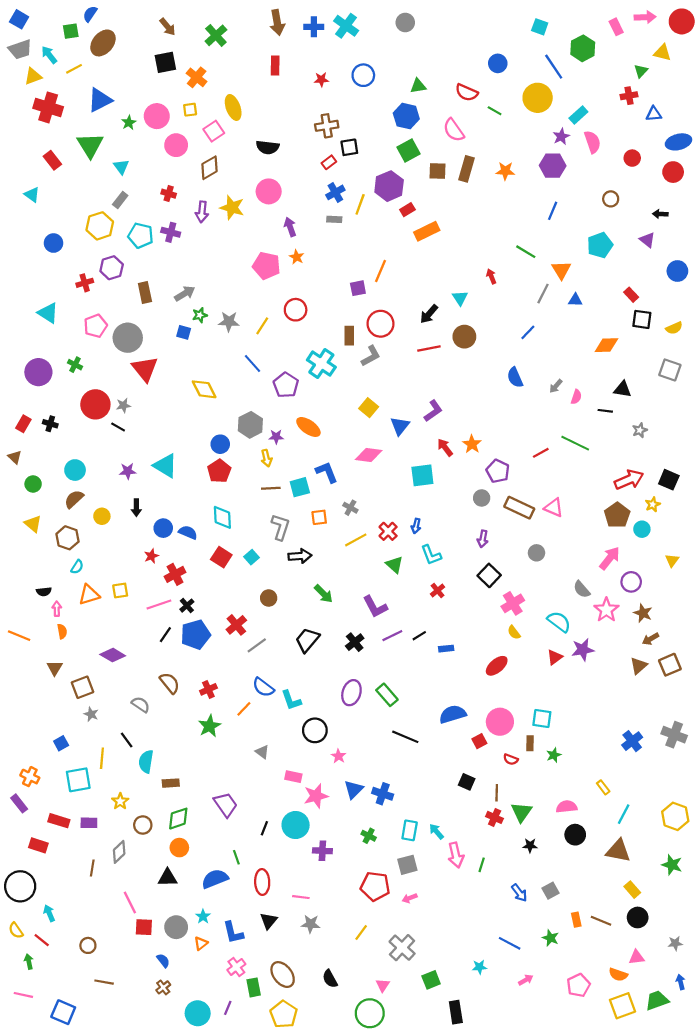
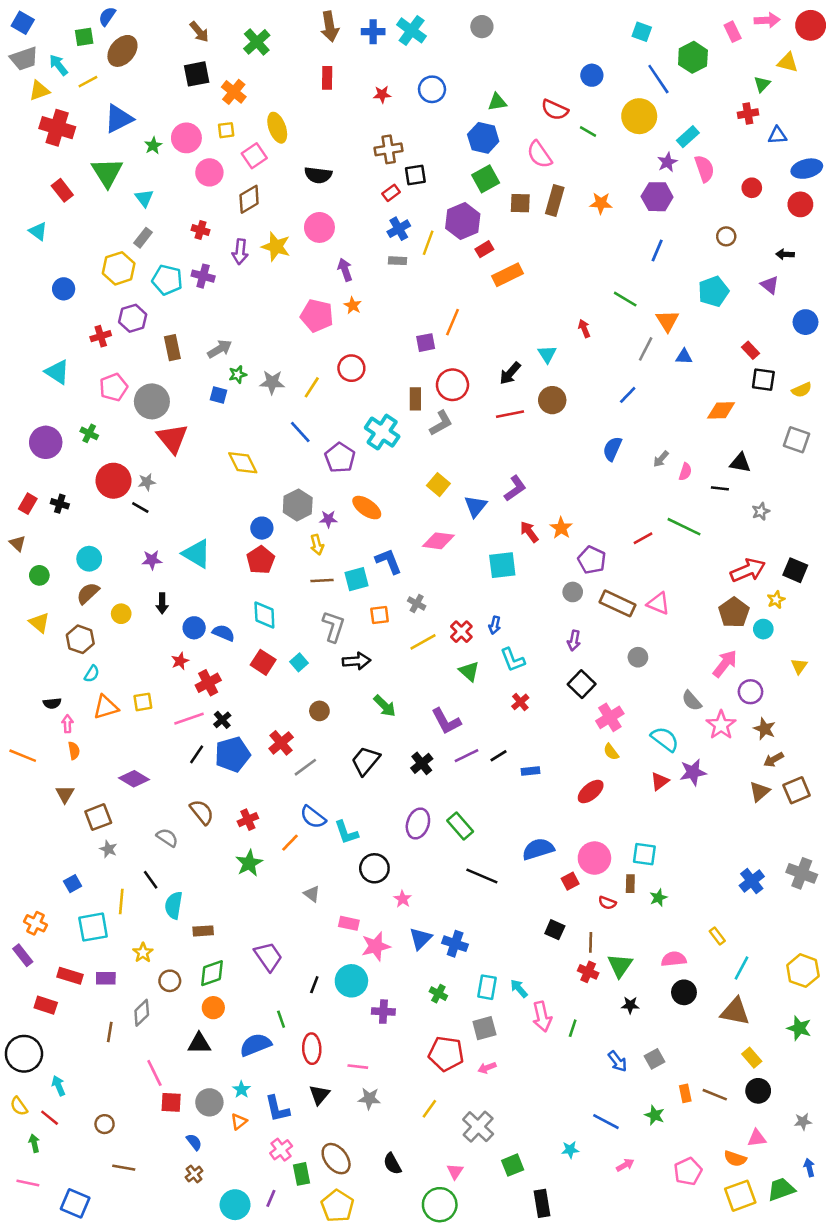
blue semicircle: (515, 377) -> (612, 449), turned 48

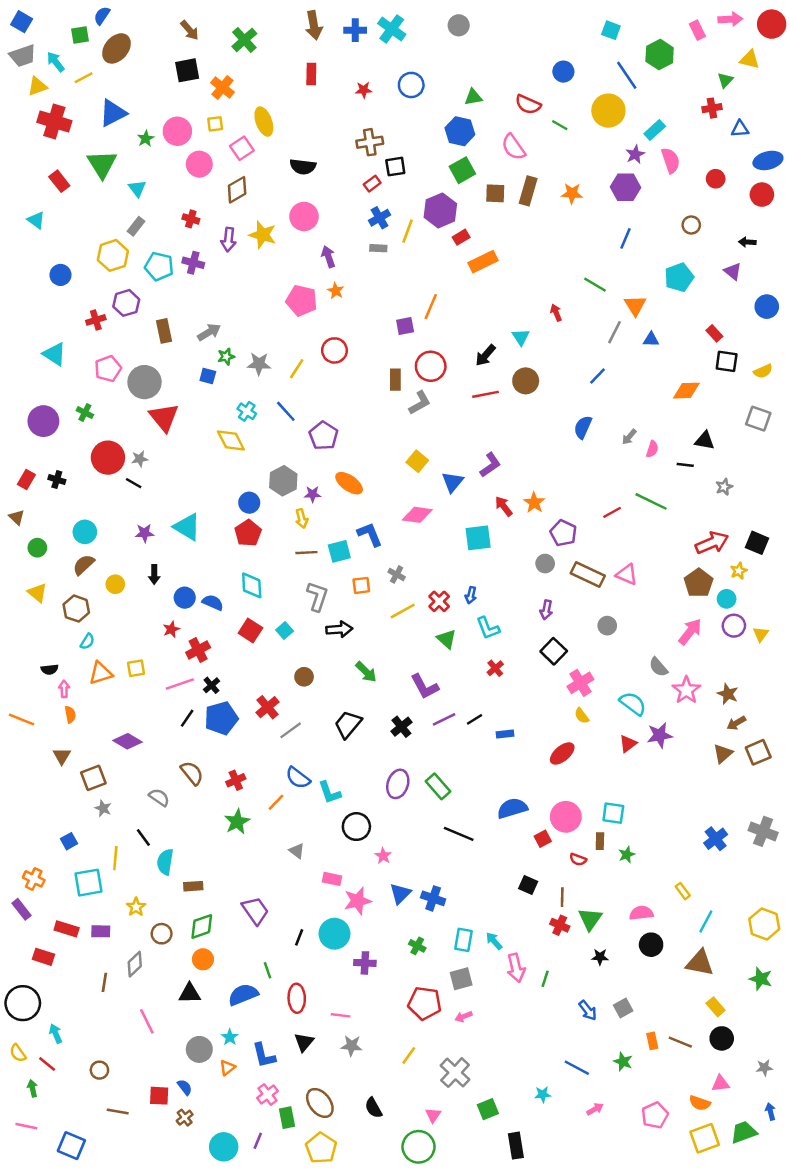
cyan cross: (382, 432) -> (247, 411), moved, size x0.6
purple circle: (750, 692) -> (734, 626), moved
red square: (171, 1102) -> (159, 1096), moved

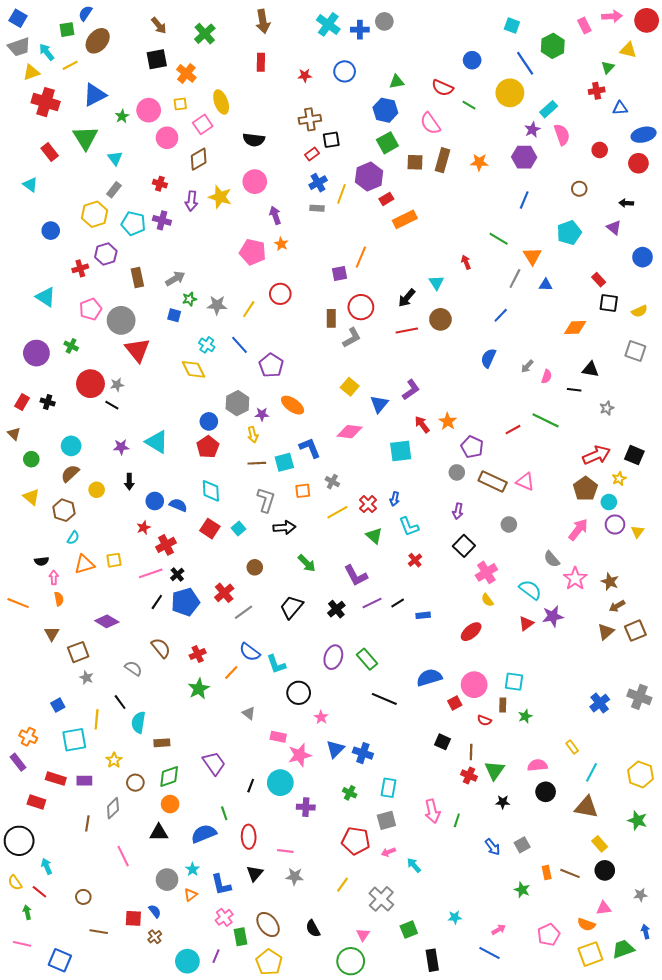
blue cross: (355, 30) -> (360, 30), moved
cyan arrow: (494, 941) -> (414, 865), moved
blue line: (577, 1068) -> (489, 953), moved

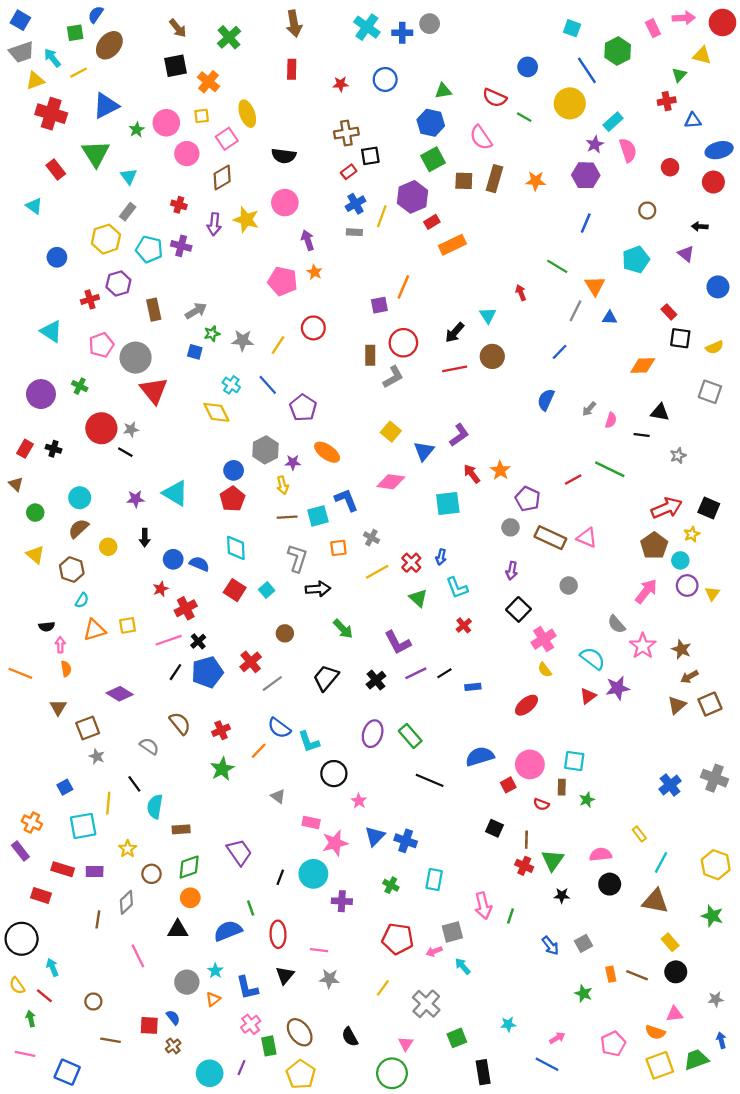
gray square: (386, 820) -> (452, 932), moved

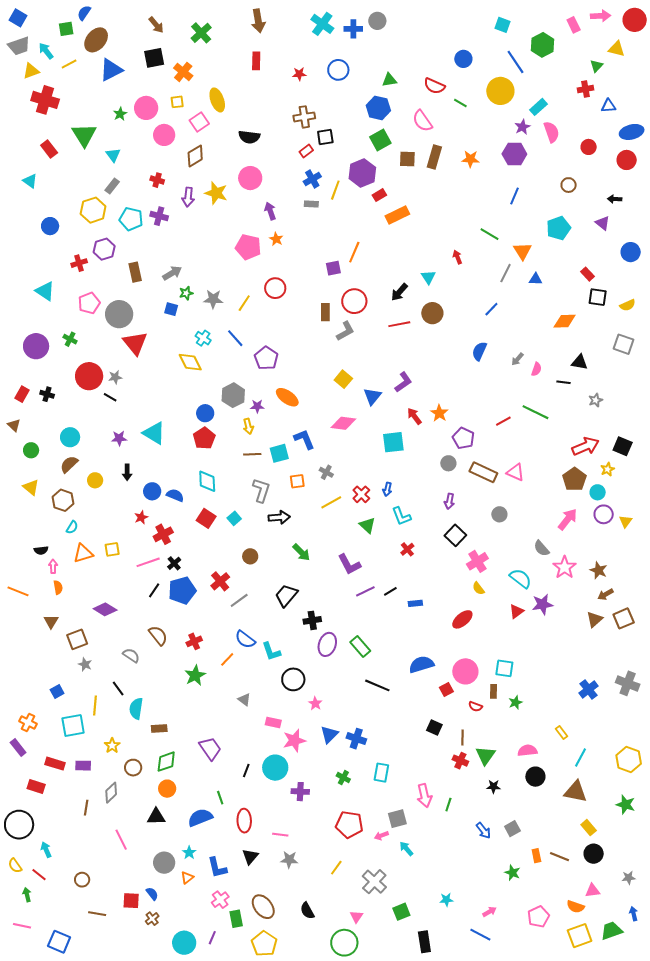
blue triangle: (106, 106) -> (111, 70), moved
black cross: (376, 680) -> (312, 620), moved, turned 30

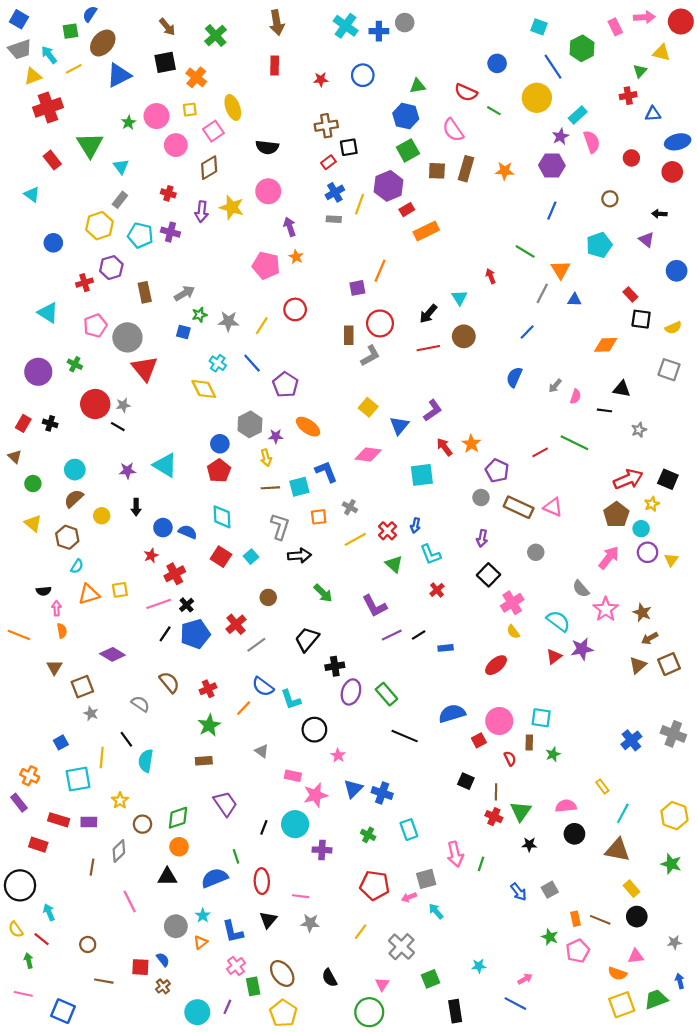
red cross: (45, 100) -> (48, 107), turned -36
red semicircle: (475, 706) -> (510, 759), turned -136
brown rectangle: (159, 729) -> (204, 761), moved
cyan rectangle: (381, 773) -> (409, 830), turned -30
pink pentagon: (538, 917) -> (578, 951), moved

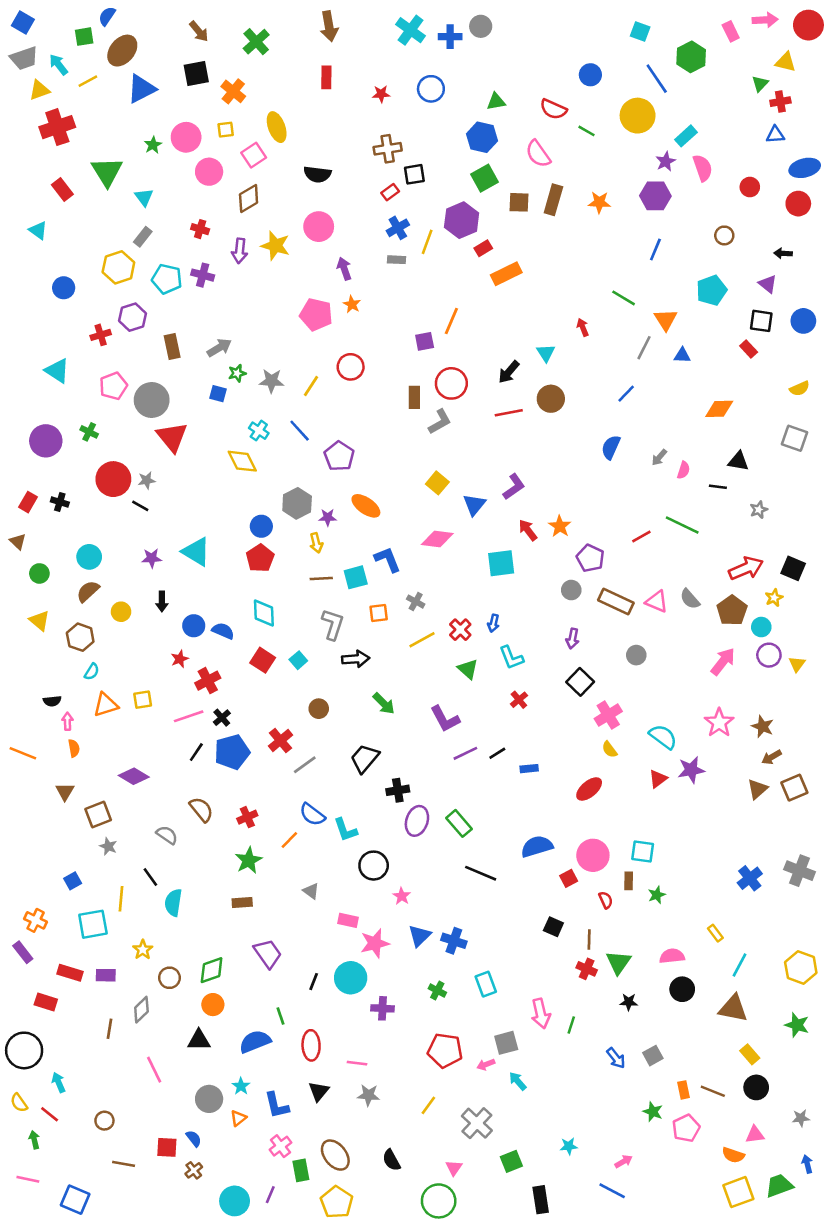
red cross: (628, 96) -> (780, 102), moved
black square: (641, 319) -> (761, 321), moved
gray semicircle: (581, 589) -> (690, 599), moved

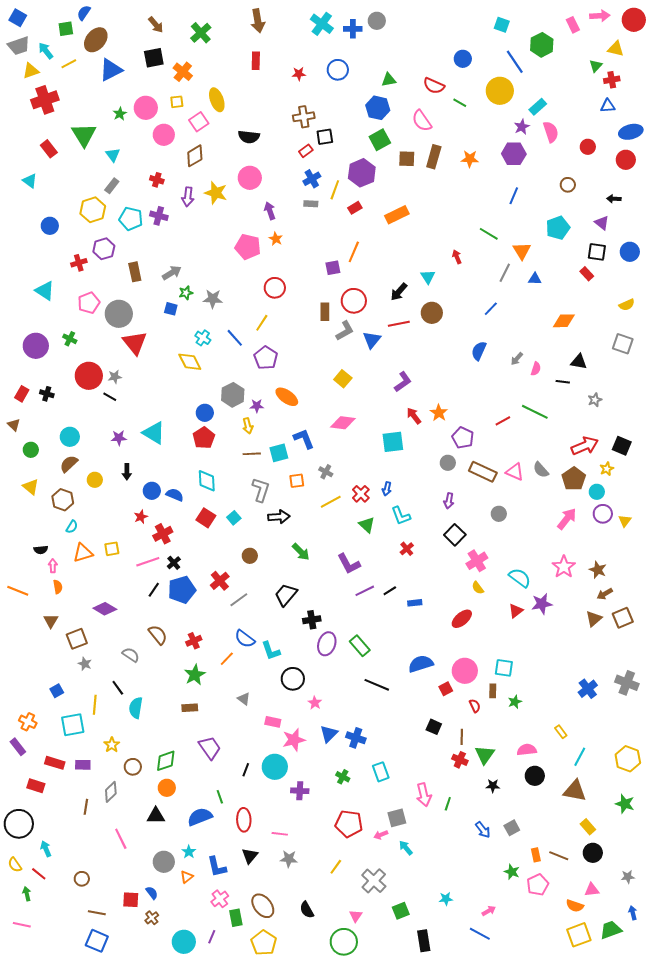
red rectangle: (483, 248) -> (355, 208), moved
yellow line: (311, 386) -> (262, 323), moved
blue triangle: (474, 505) -> (372, 340), moved
blue square: (75, 1200) -> (97, 941), moved

